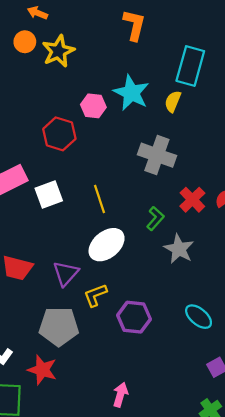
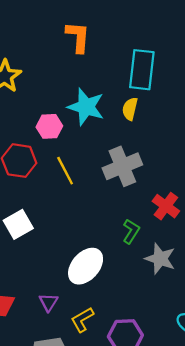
gray cross: (157, 155) -> (122, 166), turned -33
yellow line: (100, 199) -> (65, 171), moved
purple triangle: (66, 273) -> (48, 302), size x0.7

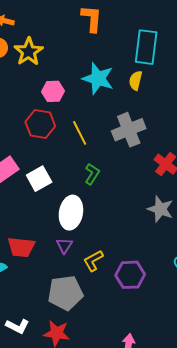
pink hexagon: (49, 126) -> (53, 91), moved
green L-shape: (131, 231) -> (92, 174), moved
white ellipse: (86, 266) -> (71, 213), moved, turned -32

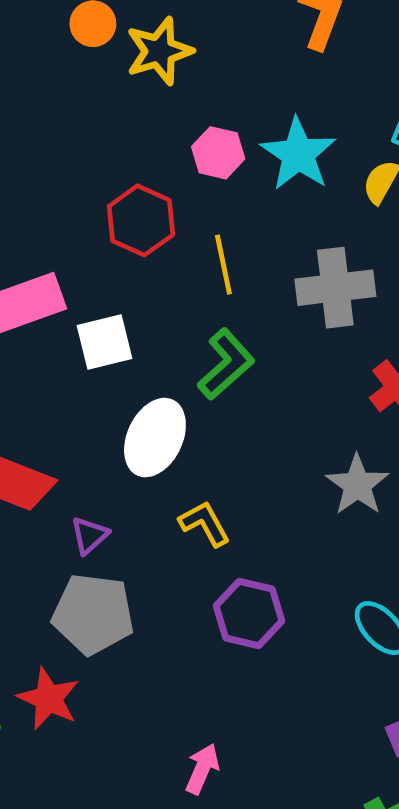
pink hexagon: (53, 91) -> (218, 153), moved
green L-shape: (92, 174) -> (226, 364), size x1.4
purple triangle: (64, 246) -> (89, 535), moved
yellow L-shape: (93, 261) -> (205, 524), moved, turned 75

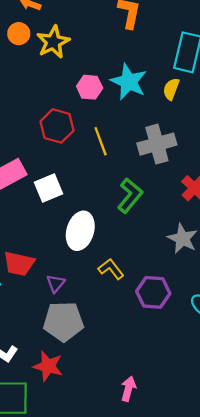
green L-shape: (226, 364) -> (130, 196), moved
purple hexagon: (249, 613) -> (153, 292), moved

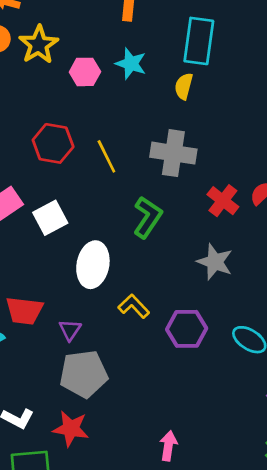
cyan star: (129, 82) -> (131, 64), moved, size x0.7
pink hexagon: (90, 87) -> (85, 72), moved
gray cross: (157, 144) -> (173, 153), turned 30

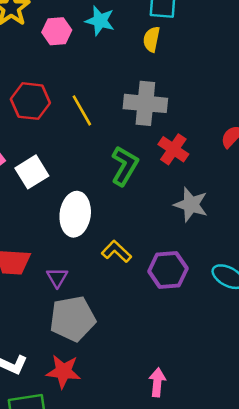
red cross: (223, 201) -> (173, 149), moved

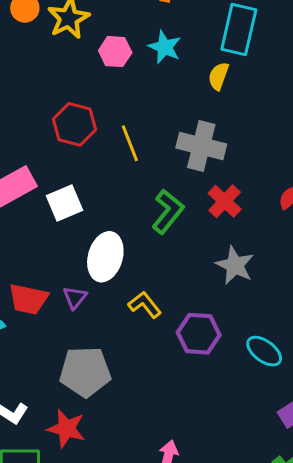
purple triangle: (57, 278) -> (75, 298), moved

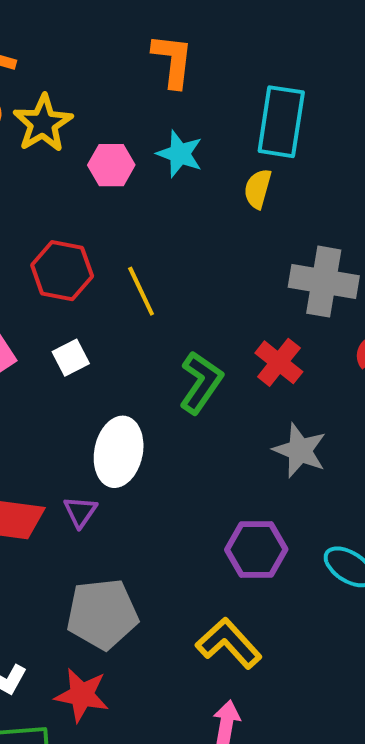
gray cross: (201, 146) -> (324, 282), moved
white square: (65, 203) -> (71, 358), moved, size x0.7
yellow L-shape: (145, 305) -> (229, 643), moved, size x1.4

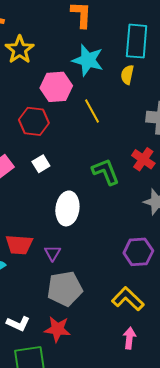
cyan star: (180, 154) -> (88, 60), size x1.4
pink hexagon: (111, 165) -> (56, 87), moved, size x1.4
yellow line: (141, 291) -> (92, 111), moved
green L-shape: (201, 382) -> (106, 172), turned -52
purple triangle: (80, 512) -> (53, 253), moved

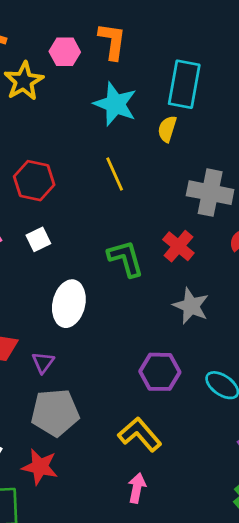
pink hexagon: (56, 87) -> (65, 52), moved, size x0.7

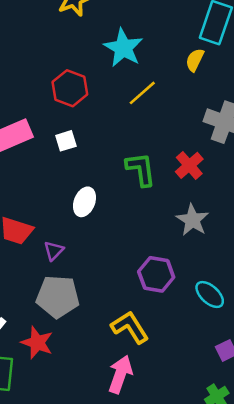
cyan star: (115, 104) -> (123, 48), moved
yellow line: (115, 174) -> (142, 93), turned 64
white ellipse: (69, 304) -> (84, 202), size x0.7
pink arrow: (137, 488) -> (120, 374), size x1.4

